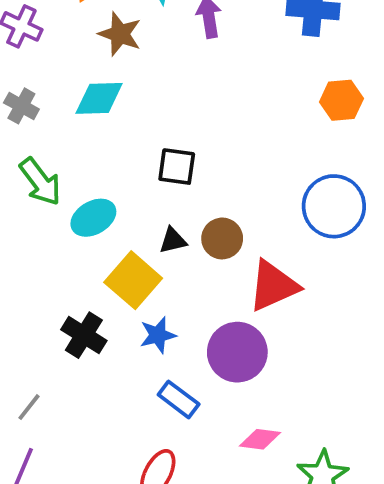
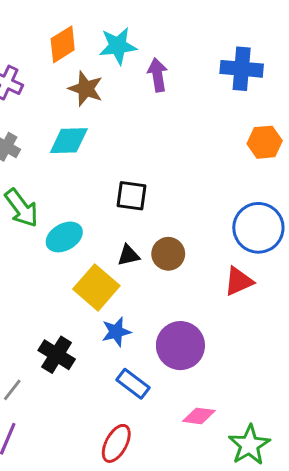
red triangle: (273, 286) -> (239, 281), moved, size x0.7
black cross: (84, 335) -> (57, 355), moved

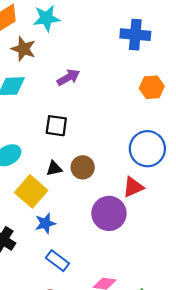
purple arrow: (158, 75) -> (68, 77), moved, turned 70
purple circle: (180, 346) -> (109, 213), moved

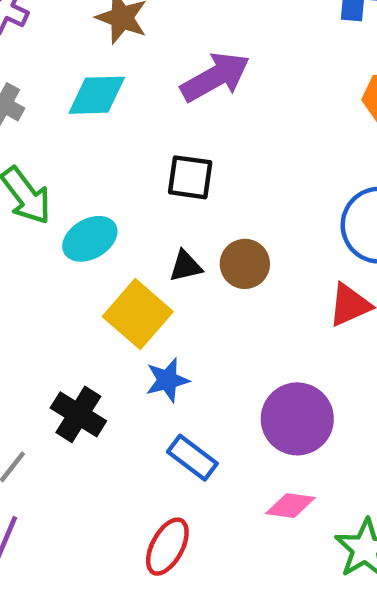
purple arrow: (68, 77) -> (215, 77), size x1.4
purple circle: (109, 213) -> (297, 419), moved

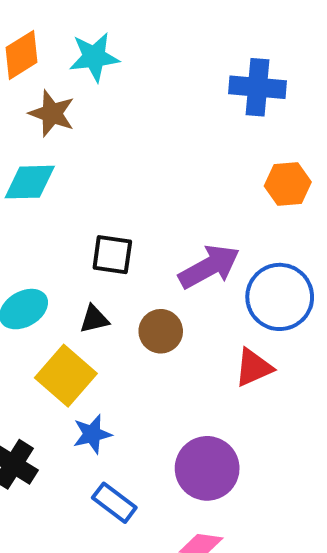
purple arrow: (215, 77) -> (209, 267), moved
black triangle: (186, 266) -> (94, 319), moved

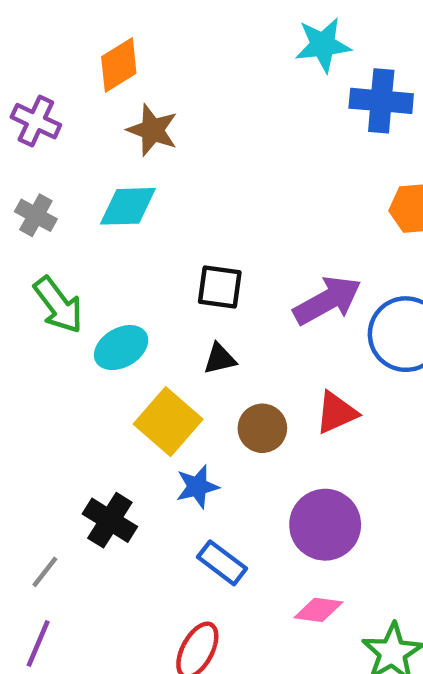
cyan star: (94, 57) -> (323, 45), moved
black triangle: (94, 319) -> (220, 359), moved
brown circle: (161, 331) -> (262, 428), moved
red triangle: (253, 368) -> (336, 413), moved

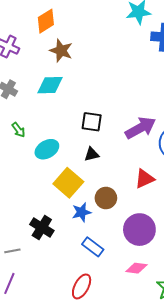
green arrow: (58, 305) -> (18, 130), size x0.6
brown circle: (262, 428) -> (106, 198), moved
gray line: (45, 572) -> (12, 251), turned 42

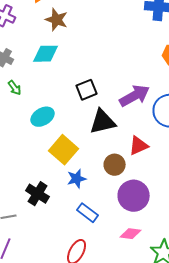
black square: (92, 122) -> (87, 90), turned -30
green arrow: (18, 130) -> (15, 88), moved
black triangle: (92, 154) -> (103, 122), moved, size x1.8
brown circle: (106, 198) -> (115, 165), moved

